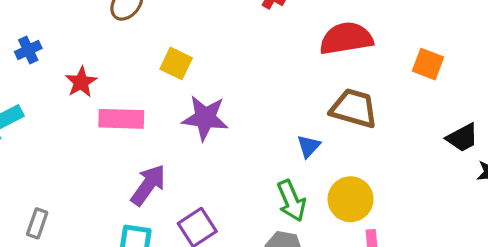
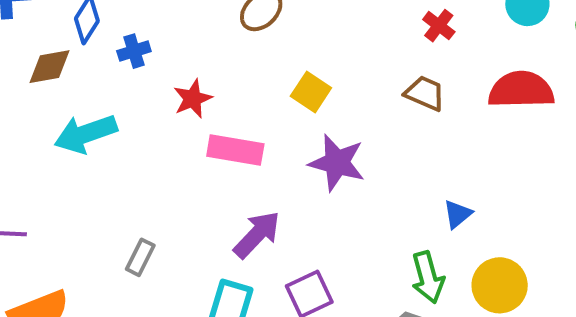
brown trapezoid: (354, 108) -> (425, 93), moved, size x0.7
gray rectangle: (37, 223) -> (140, 257), moved

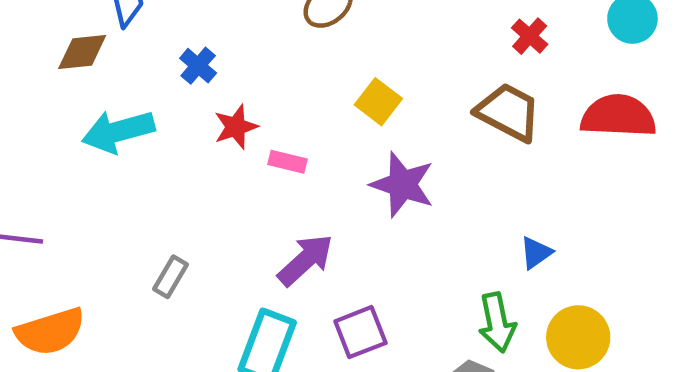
blue cross: (134, 51) -> (198, 66), moved, turned -36
brown trapezoid: (425, 93) -> (508, 112), size x1.4
red star: (193, 99) -> (236, 127), moved
pink rectangle: (235, 150) -> (287, 162), size x0.6

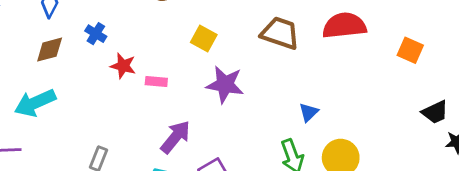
brown diamond: (82, 52) -> (50, 50), moved
red star: (236, 127) -> (123, 66), turned -30
cyan arrow: (118, 131) -> (35, 103), moved

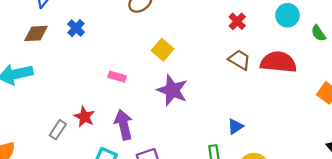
brown trapezoid: (280, 33) -> (239, 60), moved, size x0.7
red star: (123, 66) -> (84, 117), moved
purple arrow: (175, 137) -> (124, 125), turned -64

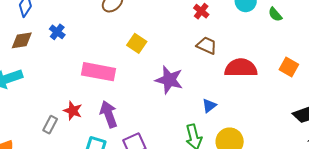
red semicircle: (278, 62) -> (241, 68), moved
pink rectangle: (117, 77) -> (98, 72), size x2.0
purple star: (172, 90) -> (169, 80), moved

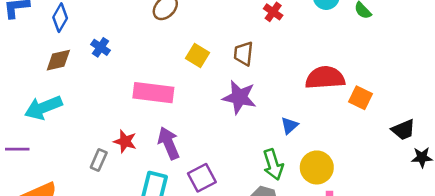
brown trapezoid: (207, 45) -> (244, 54), moved, turned -105
orange square: (289, 67) -> (360, 98), moved

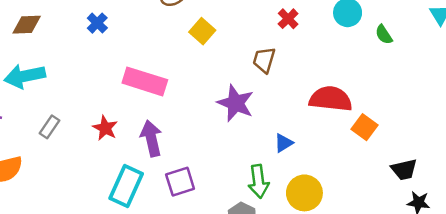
brown trapezoid: (244, 54) -> (264, 60), moved
yellow square: (198, 56) -> (202, 31), moved
brown diamond: (58, 60) -> (27, 25), moved
gray rectangle: (99, 160) -> (50, 127), moved

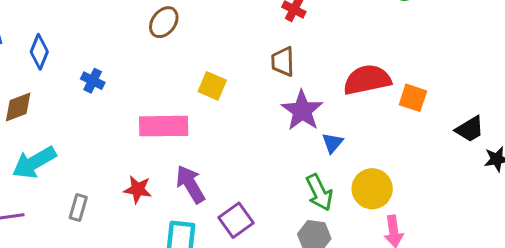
yellow square: (202, 31) -> (212, 86), moved
purple star: (236, 103) -> (302, 111), moved, turned 30

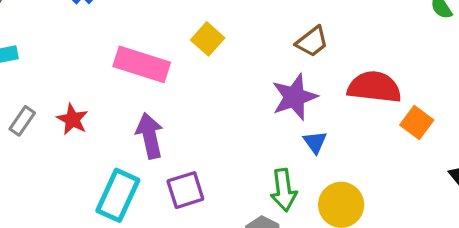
brown trapezoid: (283, 62) -> (312, 42), moved, turned -144
blue triangle: (332, 143) -> (315, 142), turned -35
red star: (138, 189) -> (72, 119), moved

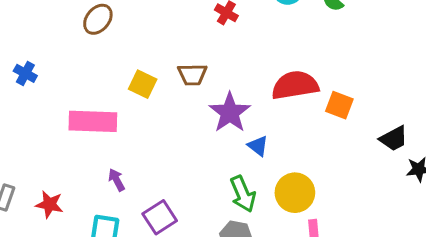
brown trapezoid: (312, 42) -> (192, 74), moved, turned 52
red star: (72, 119) -> (49, 204), moved
purple arrow: (150, 136) -> (117, 180), size x0.6

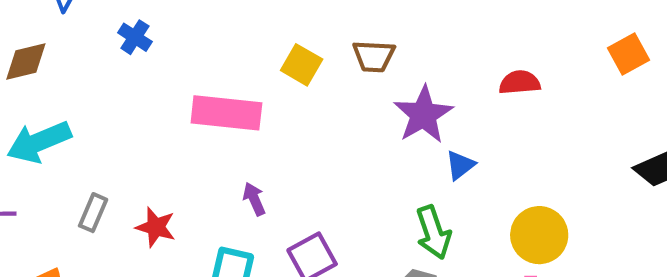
red semicircle: (295, 85) -> (520, 82), size x0.6
orange square: (339, 105) -> (628, 54), moved, turned 36
blue triangle: (258, 146) -> (460, 165), turned 40
yellow circle: (295, 193) -> (539, 235), moved

